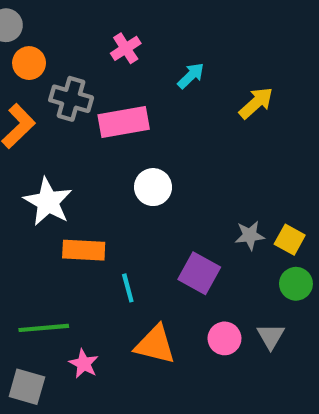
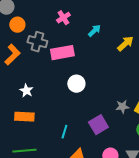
white star: (48, 202) -> (26, 91), size x0.6
orange rectangle: (84, 250) -> (24, 117), moved
purple square: (199, 273) -> (98, 125), turned 30
cyan line: (128, 288) -> (64, 132), turned 32

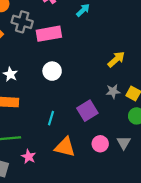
yellow arrow: (125, 44) -> (116, 59), moved
white circle: (76, 84) -> (52, 71), moved

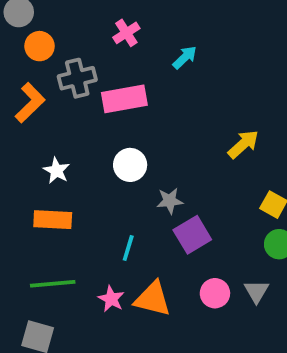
gray cross: (22, 22) -> (77, 78), turned -30
gray star: (113, 91) -> (170, 201), moved
pink star: (29, 157) -> (111, 299), moved

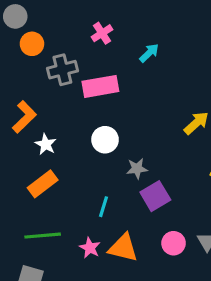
orange L-shape: (30, 103) -> (24, 117), moved
orange rectangle: (53, 220) -> (43, 184), turned -40

